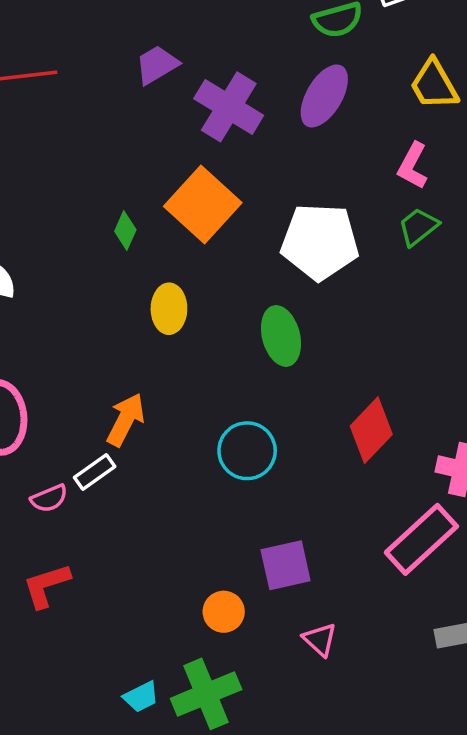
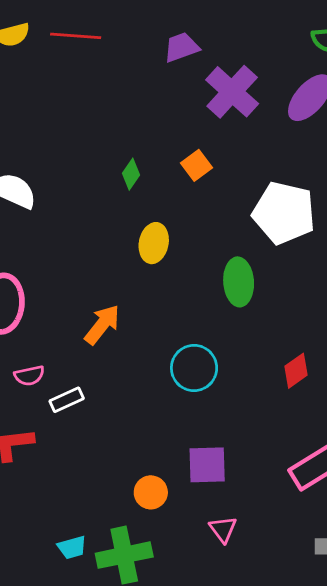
orange square: (203, 205) -> (197, 165), size x0.5
red diamond: (371, 430) -> (296, 371), size x0.7
white rectangle: (95, 472) -> (67, 400), moved

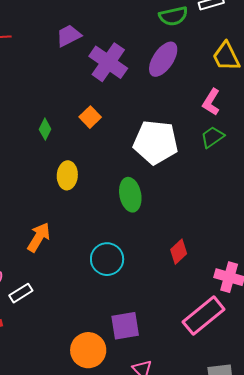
orange circle: (151, 492) -> (88, 350), size x1.5

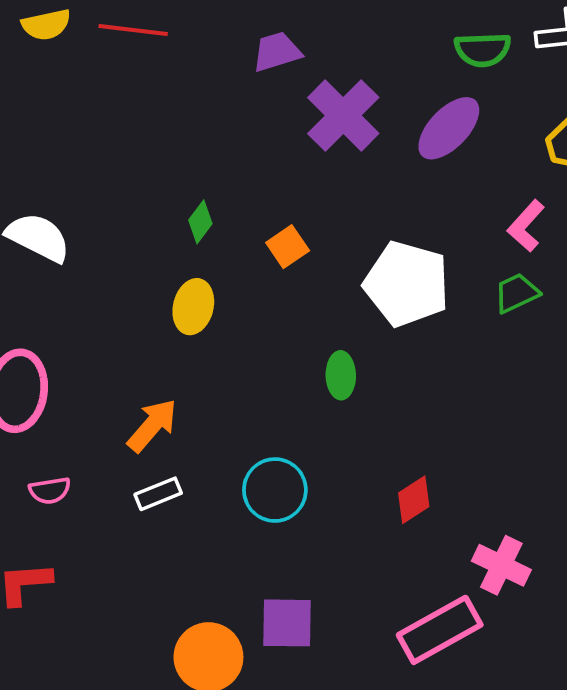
orange square: (90, 117) -> (288, 247), moved
yellow ellipse: (67, 175) -> (193, 307), moved
green ellipse: (130, 195) -> (341, 375), size x0.7
white rectangle: (21, 293) -> (158, 494), moved

